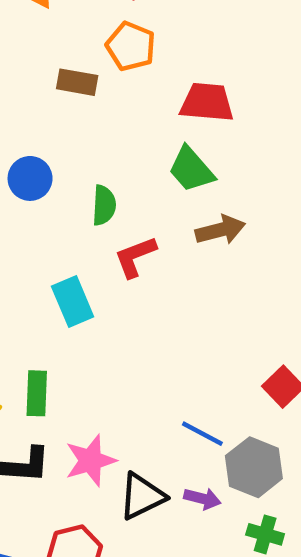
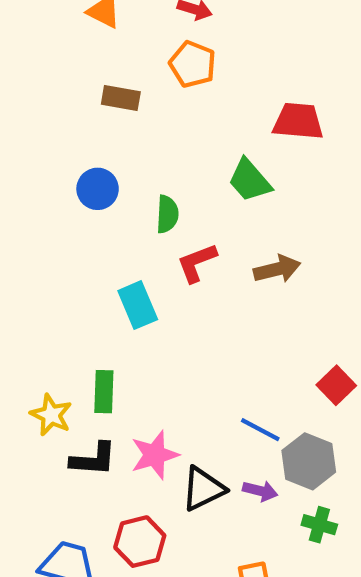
brown rectangle: (77, 82) -> (121, 98), moved
red trapezoid: (207, 102) -> (298, 121), moved
brown arrow: (220, 230) -> (277, 269), moved

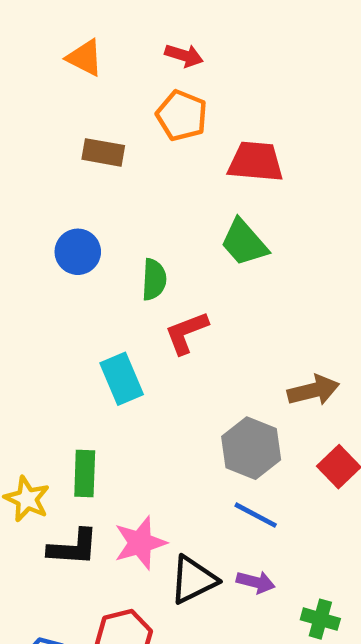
red trapezoid: (298, 121) -> (256, 162), moved
brown arrow: (277, 269) -> (313, 390), moved
gray hexagon: (309, 461) -> (251, 448), moved

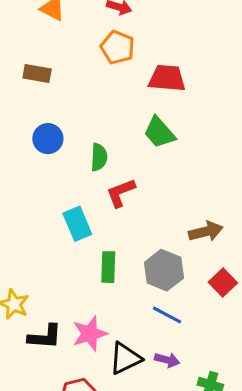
brown rectangle: (103, 152) -> (37, 74), moved
green rectangle: (85, 474) -> (108, 267), moved

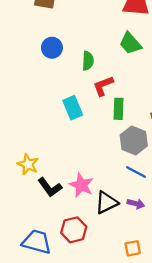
green rectangle: (108, 267) -> (118, 109), moved
pink star: (90, 334) -> (81, 185), turned -30
black L-shape: (45, 337) -> (50, 187), turned 50

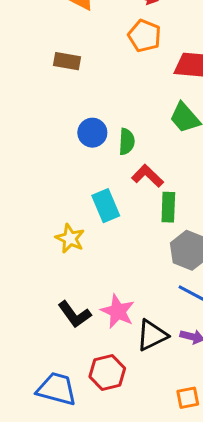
blue circle: (52, 48) -> (92, 133), moved
red L-shape: (103, 86) -> (147, 176), turned 65
yellow star: (28, 164) -> (70, 238), moved

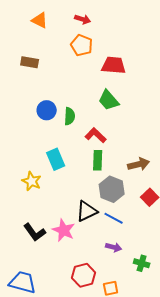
red L-shape: (147, 176) -> (96, 135), moved
black triangle: (152, 335) -> (87, 211), moved
red hexagon: (107, 372) -> (84, 275), moved

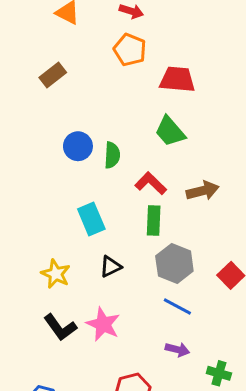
brown rectangle: (30, 62) -> (53, 75), turned -48
brown arrow: (139, 164) -> (203, 191), moved
yellow star: (32, 181) -> (56, 274), moved
black triangle: (87, 211) -> (111, 266), moved, size x0.7

